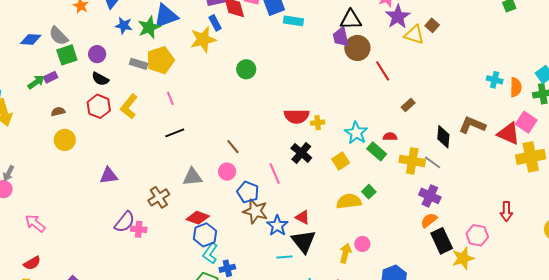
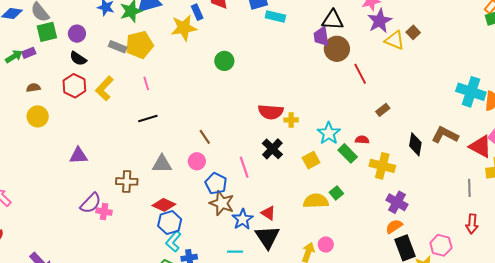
cyan cross: (495, 80) -> (471, 92), size x1.8
gray line: (433, 162) -> (469, 188), moved, turned 48
brown cross: (159, 197) -> (127, 181), turned 30
cyan line: (284, 257) -> (235, 252), moved

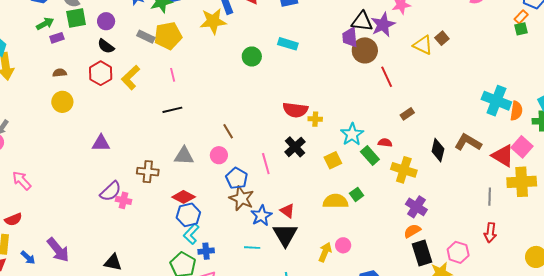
cyan rectangle: (275, 17) -> (288, 44), moved
purple star: (380, 21) -> (383, 25), moved
green arrow: (14, 56) -> (45, 24), moved

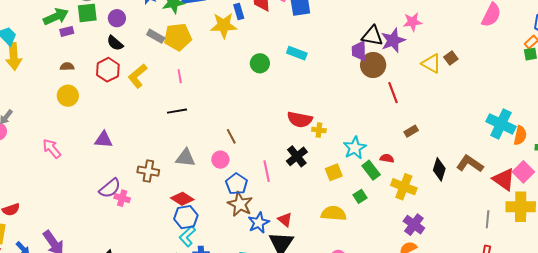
green arrow: (45, 24) -> (56, 17), size x1.4
pink arrow: (22, 180) -> (52, 149), moved
green square: (357, 194) -> (360, 196), moved

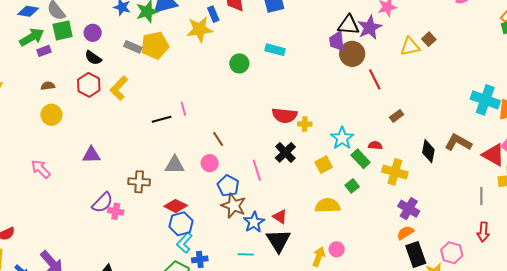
yellow triangle: (431, 63) -> (410, 47), turned -35
pink line: (180, 76) -> (183, 109), moved

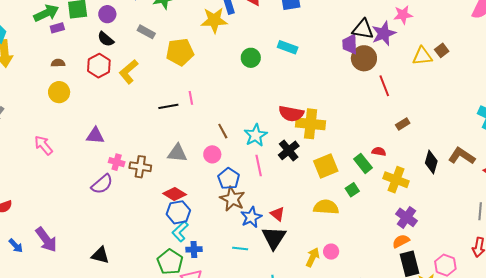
yellow pentagon: (155, 45) -> (180, 52), moved
yellow cross: (305, 124) -> (311, 124), size x2.0
cyan star: (342, 138) -> (256, 135), moved
yellow square: (324, 165) -> (326, 166), size x1.4
pink cross: (116, 211) -> (117, 162), moved

